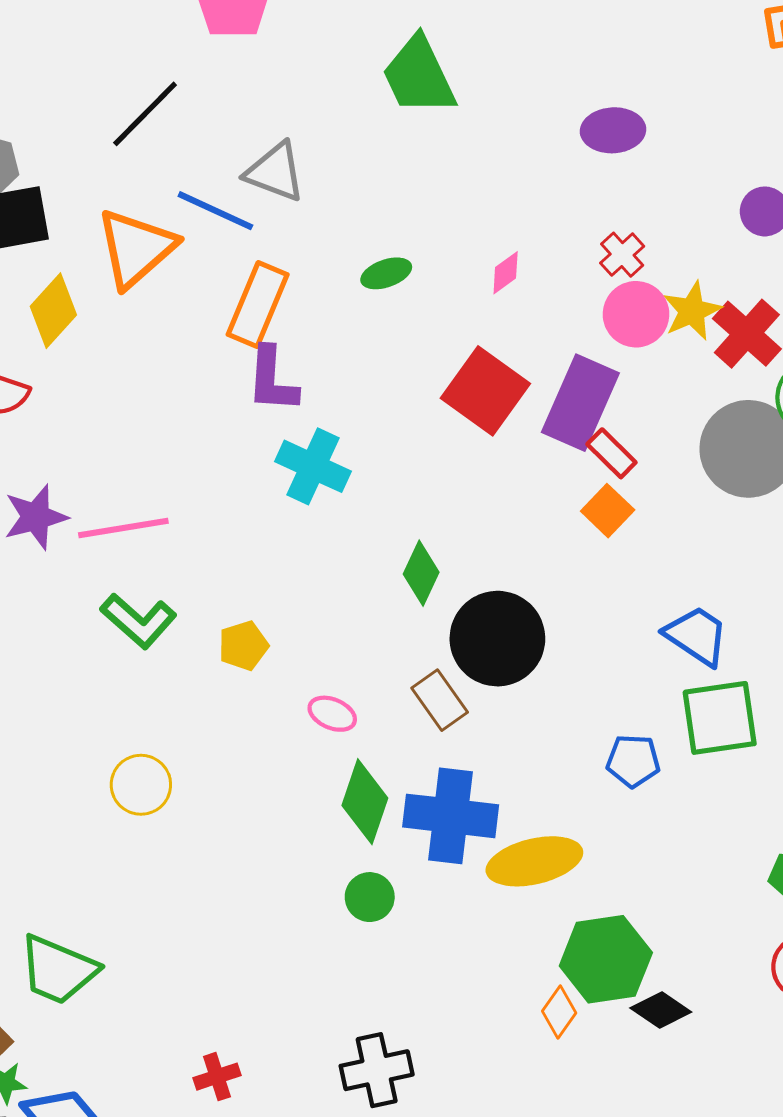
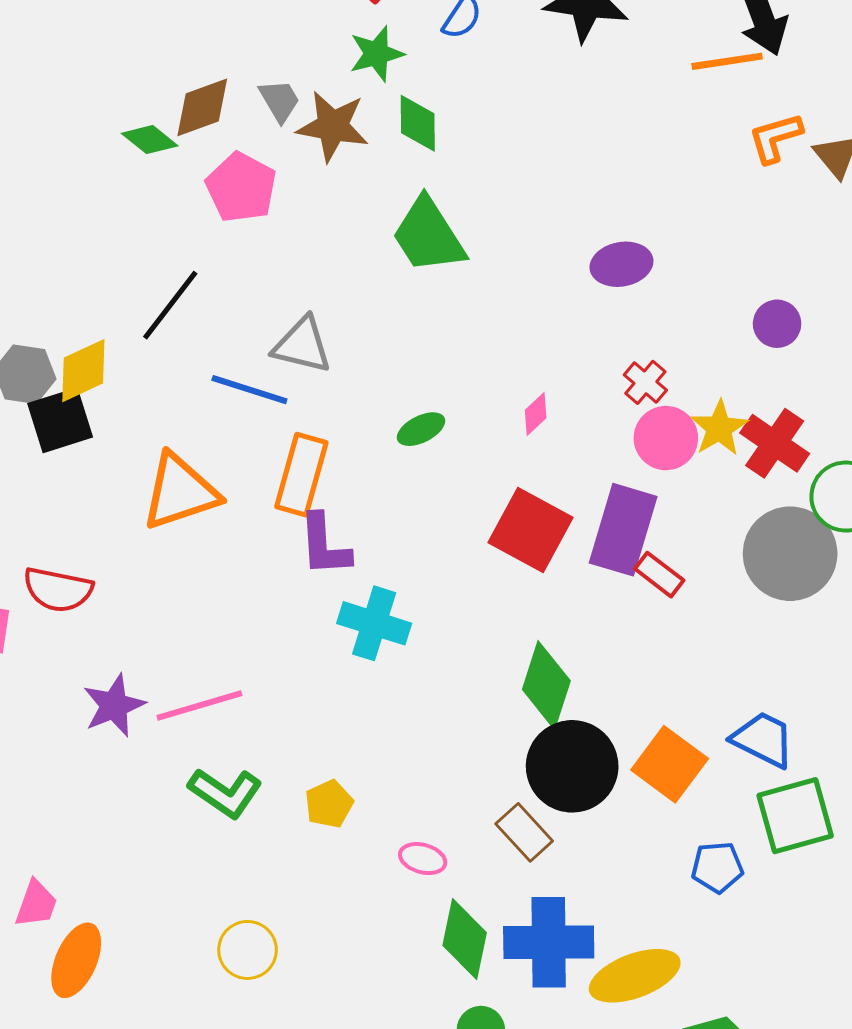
orange triangle: (136, 248) -> (180, 492), moved, turned 30
yellow diamond: (53, 311) -> (83, 371), moved, turned 30
orange square: (608, 511) -> (670, 764), moved, size x1.5
green diamond: (421, 573) -> (546, 685), moved, size x1.4

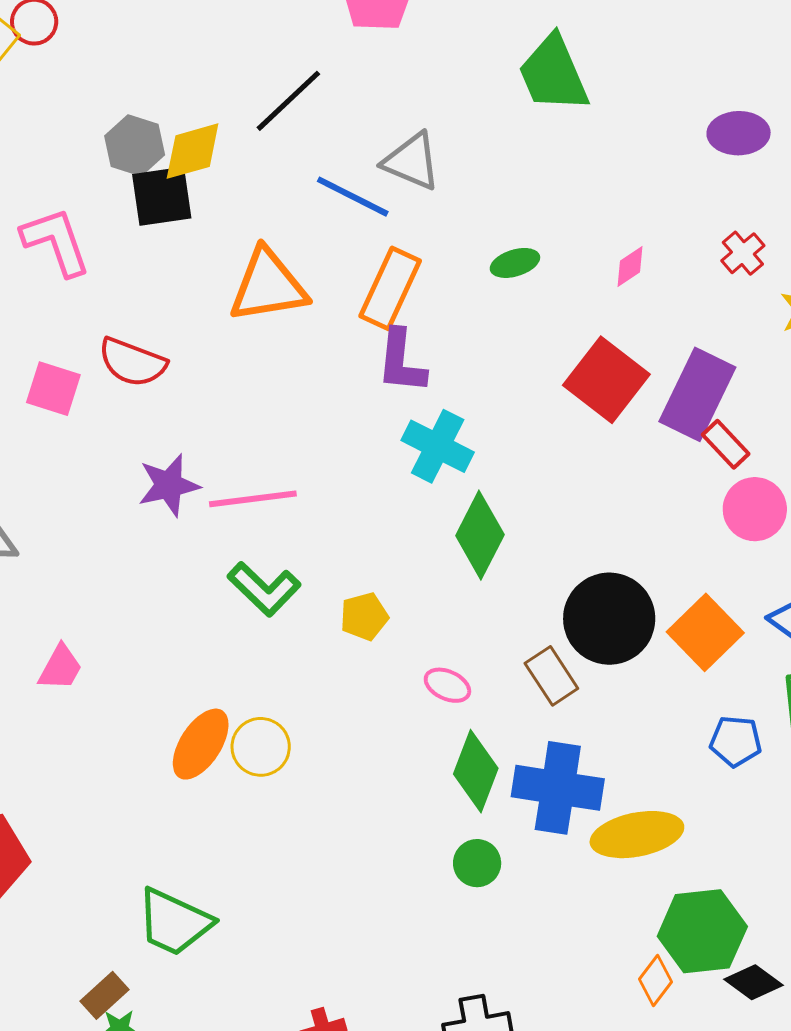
pink circle: (666, 438) -> (755, 509), moved
green diamond: (546, 685) -> (480, 535), moved
orange ellipse: (76, 960) -> (201, 744), moved

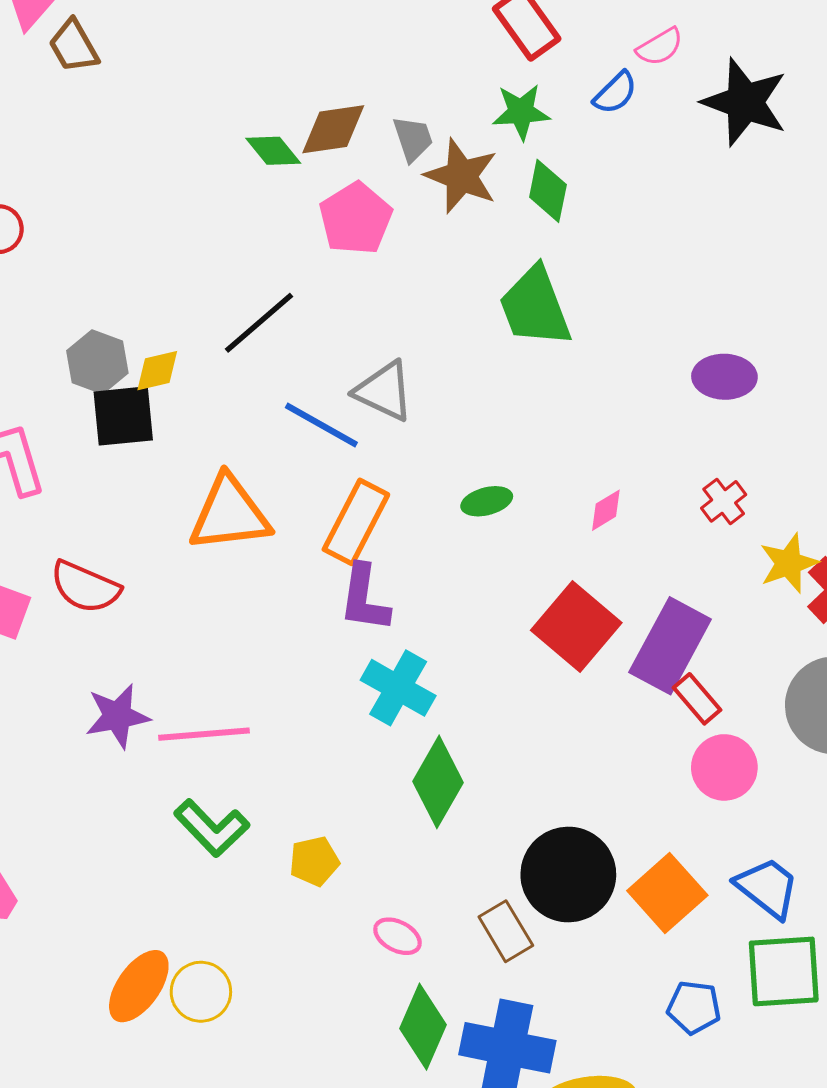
yellow diamond: (193, 151) -> (157, 371), size x0.7

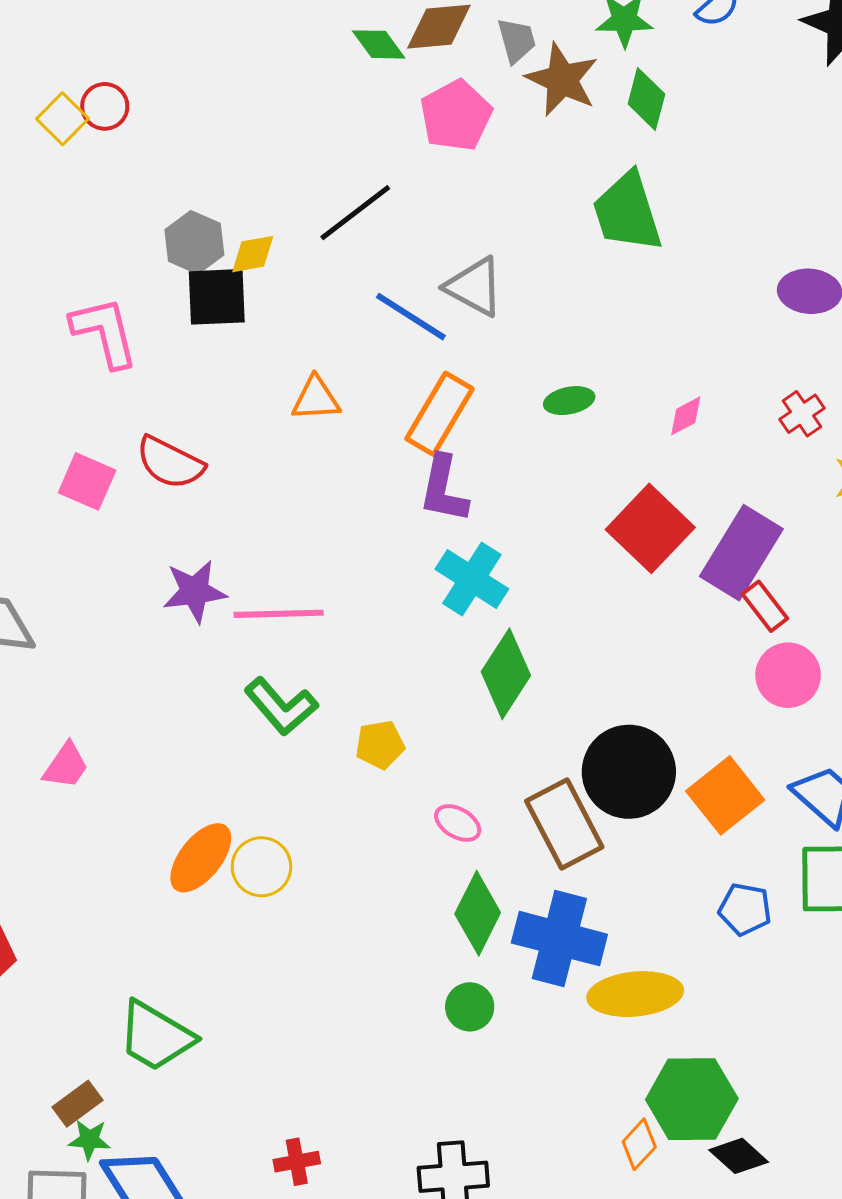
orange triangle: (229, 514) -> (316, 399), size x0.6
brown rectangle: (506, 931) -> (564, 824), size x1.5

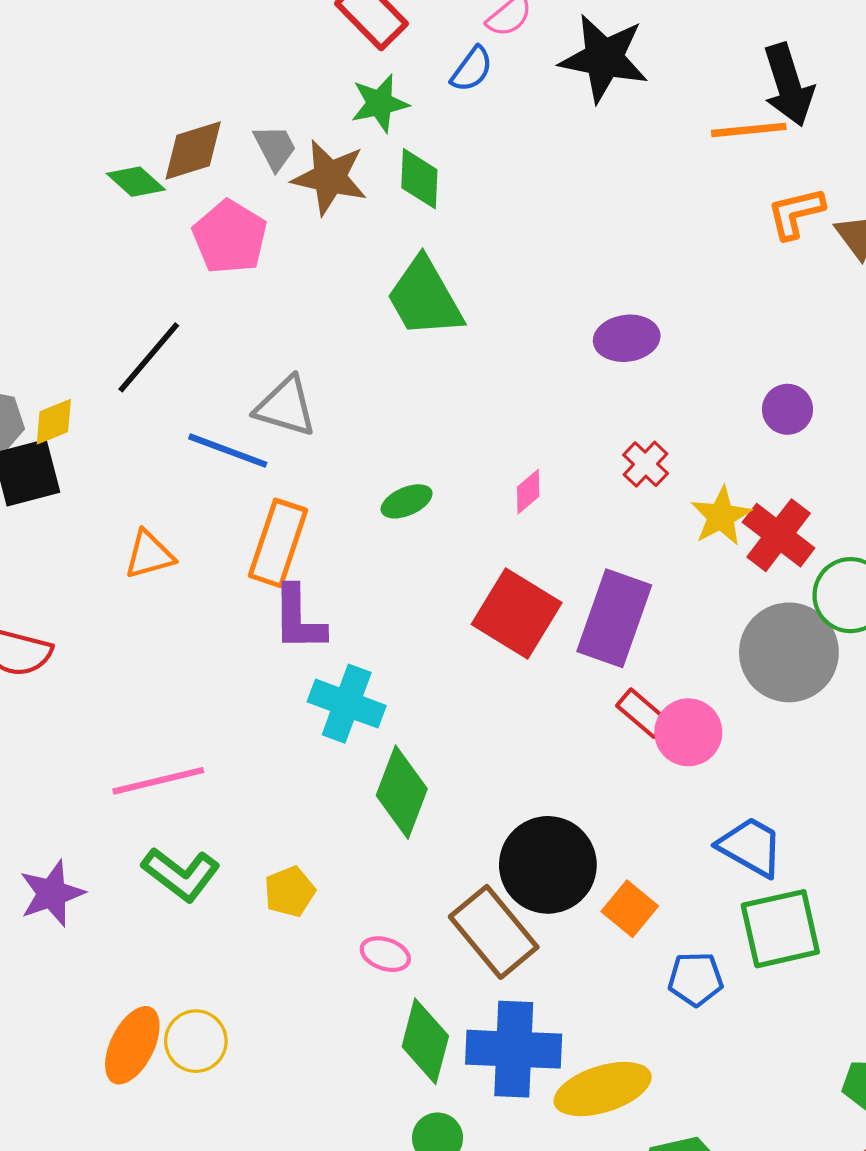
purple star: (195, 591) -> (52, 893), moved
red rectangle: (765, 606) -> (642, 713), moved
orange square: (725, 795) -> (630, 909), moved, size x0.7

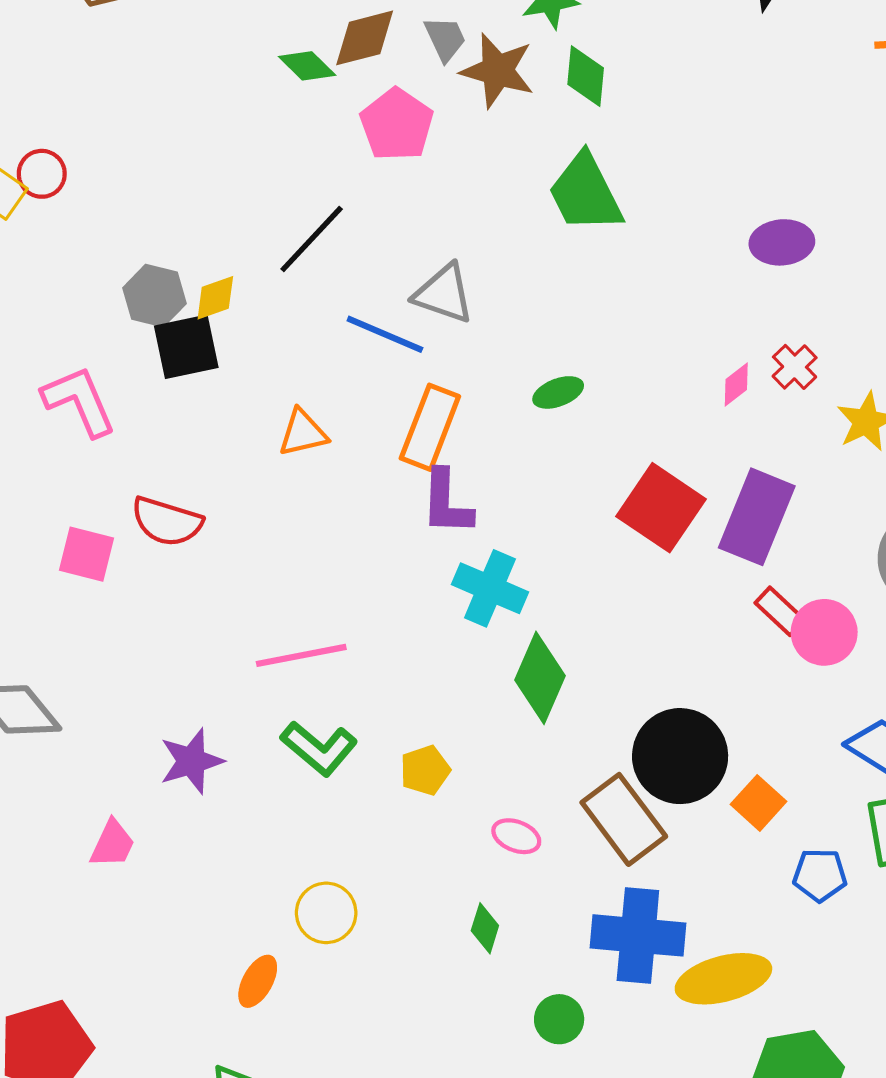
pink diamond: (528, 492) -> (736, 384), moved
green diamond: (425, 1041) -> (485, 928), moved, size x0.6
orange ellipse: (132, 1045) -> (258, 981), moved, size x0.7

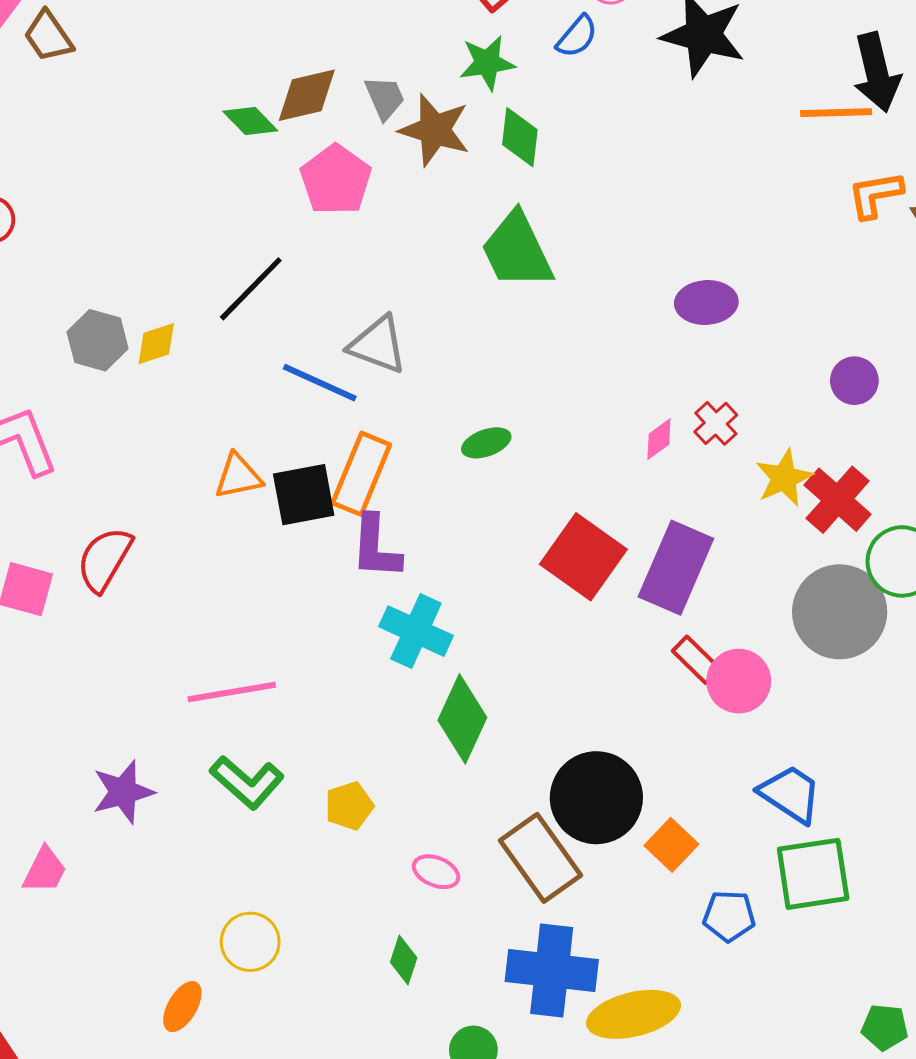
black square: (186, 347) -> (304, 495), moved
red semicircle: (167, 522) -> (104, 559), turned 102

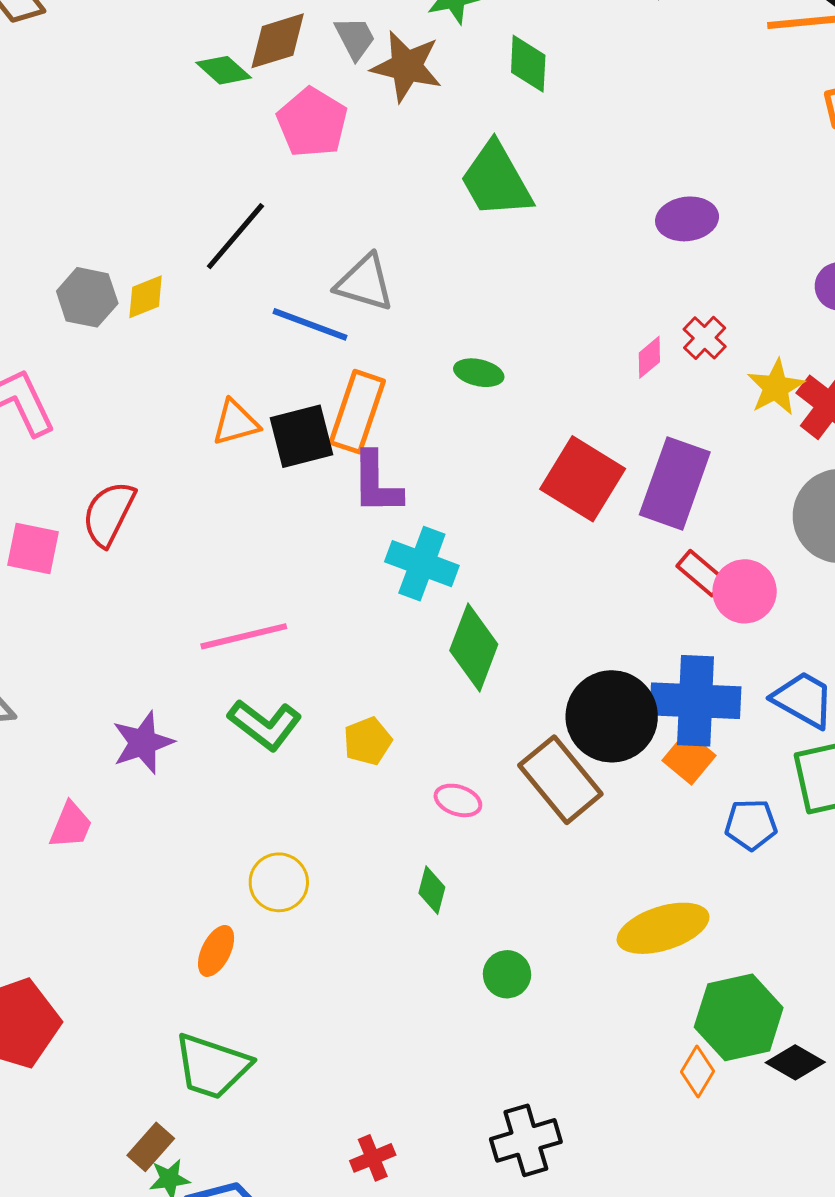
green diamond: (520, 137) -> (528, 64), moved
green ellipse: (486, 443) -> (479, 373), turned 36
blue cross: (552, 971) -> (696, 701), moved

